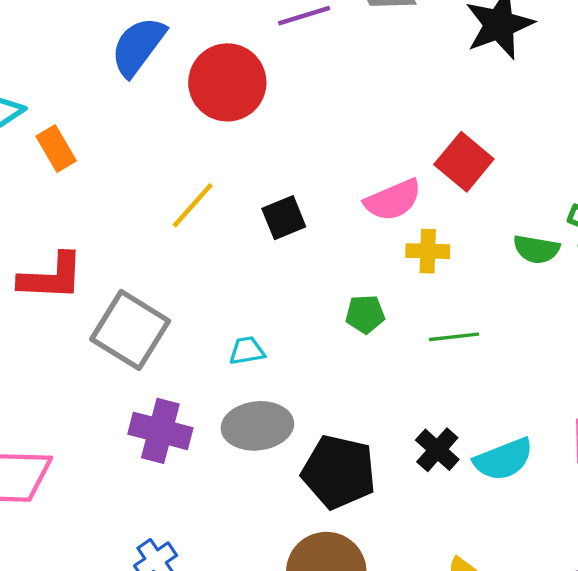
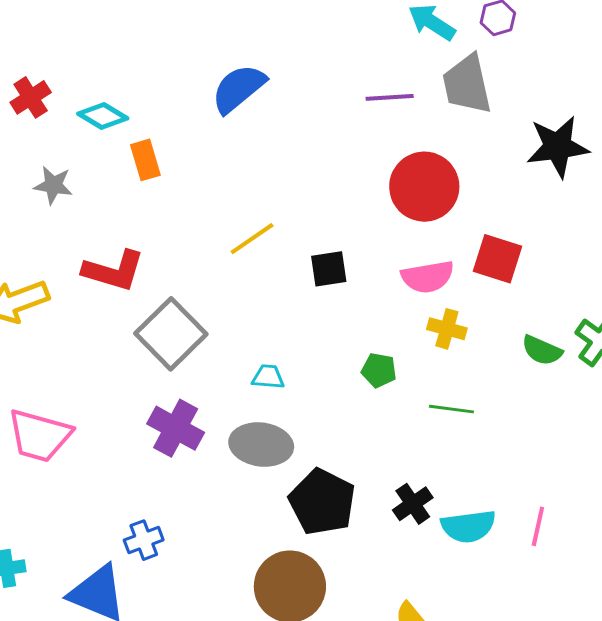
red circle: (227, 82) -> (424, 187), moved
red square: (464, 162) -> (497, 259), turned -36

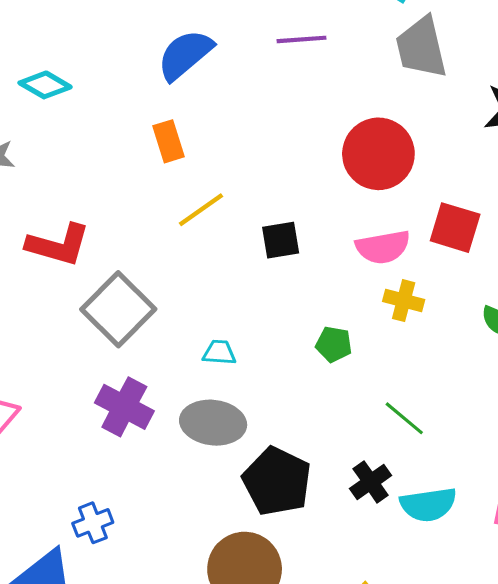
purple line: (390, 97) -> (301, 39), moved
orange rectangle: (145, 160) -> (169, 141), moved
green line: (451, 409) -> (404, 418), moved, turned 33

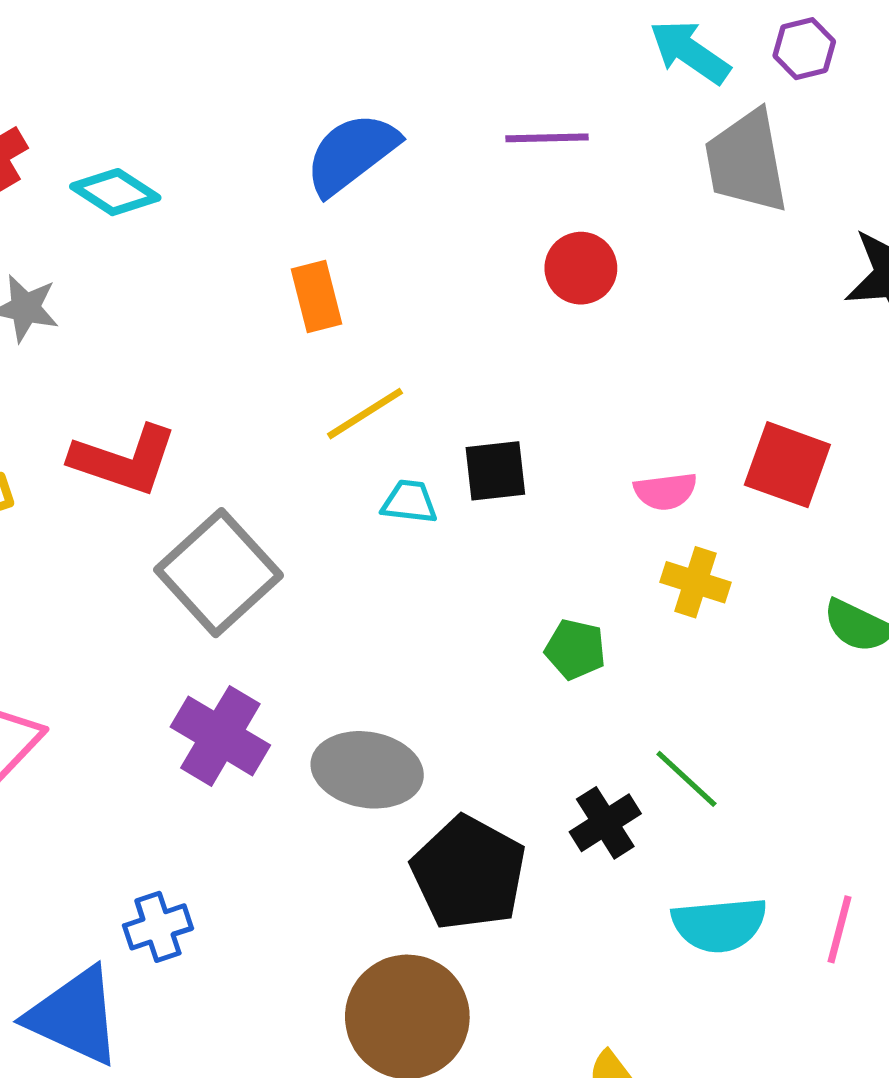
red circle: (378, 154) -> (581, 268), moved, size x0.6
pink semicircle: (383, 247) -> (665, 491), size x0.7
cyan trapezoid: (219, 353) -> (409, 502), moved
black cross: (371, 482) -> (605, 823), moved

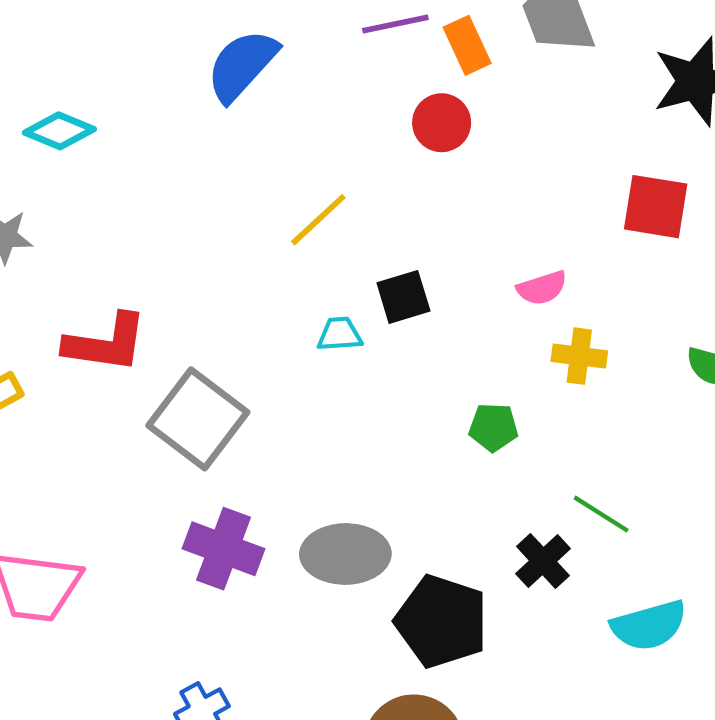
orange rectangle: (317, 297) -> (467, 45), moved
yellow line: (365, 414) -> (318, 220), moved
red square: (787, 465) -> (656, 207), moved

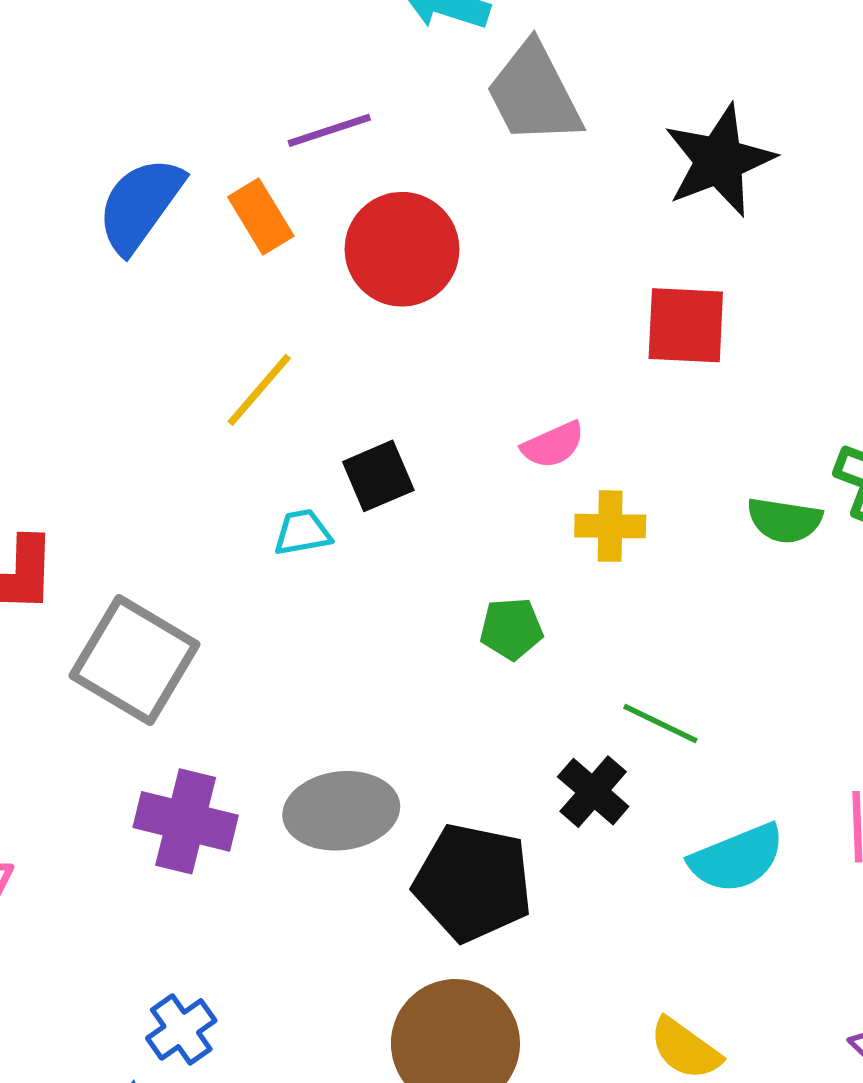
orange rectangle: (467, 45) -> (261, 217), moved
red circle: (442, 123) -> (402, 249), size x1.5

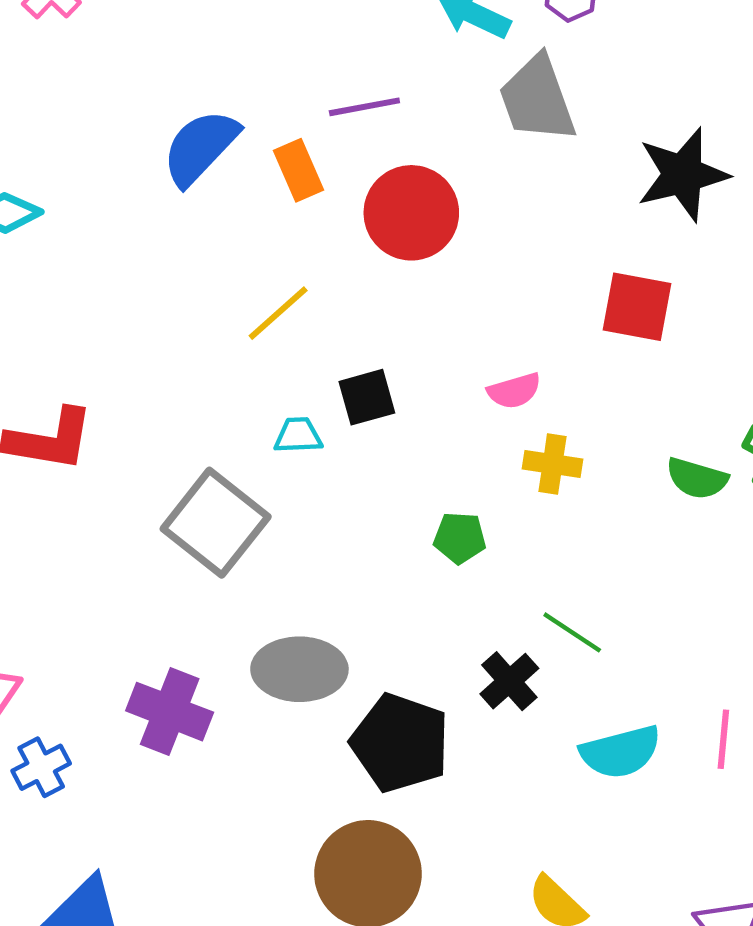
gray square: (135, 660) -> (216, 523), moved
purple cross: (186, 821) -> (170, 712), moved
blue cross: (181, 1029) -> (41, 767), moved

